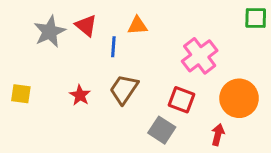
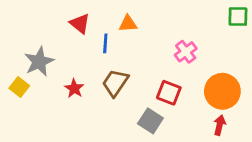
gray star: (50, 32) -> (39, 62), moved
pink cross: (200, 56) -> (186, 52), size x0.7
yellow square: (21, 94) -> (19, 87), turned 30
red arrow: (218, 135) -> (220, 125), moved

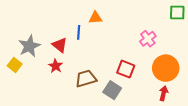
red triangle: (80, 24) -> (60, 45), moved
pink cross: (186, 52) -> (148, 39), moved
brown trapezoid: (115, 83) -> (86, 79), moved, turned 40

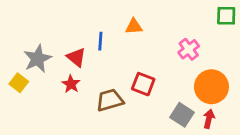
orange triangle: (95, 18) -> (134, 27), moved
red square: (126, 69) -> (143, 84), moved
gray square: (112, 90) -> (182, 115), moved

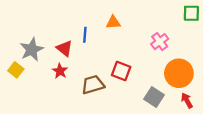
red arrow: (209, 119) -> (187, 100), moved, turned -42

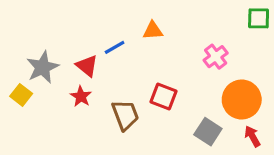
blue line: (85, 35) -> (115, 47), turned 56
brown trapezoid: (93, 85) -> (125, 115), turned 85

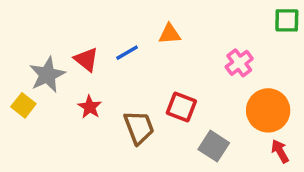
red triangle: (87, 66) -> (86, 59), moved
gray square: (208, 132) -> (214, 146), moved

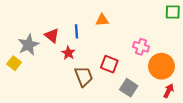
blue line: (127, 53) -> (76, 31), turned -64
pink cross: (239, 63) -> (141, 47), moved, turned -35
red star: (90, 107) -> (68, 53), moved
red arrow: (280, 151) -> (169, 91), turned 56

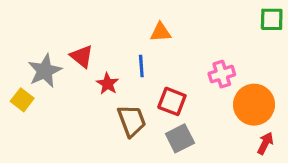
blue line: (76, 31) -> (141, 66), moved
pink cross: (141, 47) -> (222, 74), turned -35
gray square: (129, 88) -> (180, 138), moved, turned 30

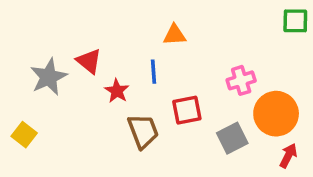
yellow square: (22, 100) -> (24, 135), moved
red square: (172, 101) -> (187, 110), turned -32
gray square: (180, 138) -> (232, 138), moved

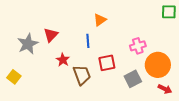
orange triangle: (175, 35) -> (100, 20), turned -32
red triangle: (89, 61) -> (51, 35), turned 35
red star: (117, 91) -> (63, 60), moved
red arrow: (288, 156) -> (165, 89), turned 88

